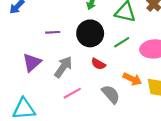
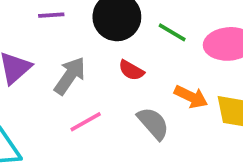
green line: (122, 42) -> (172, 32), turned 63

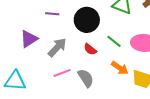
green line: (172, 32) -> (114, 41), moved
gray semicircle: (153, 123) -> (86, 78), moved

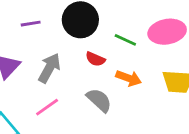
orange arrow: (120, 68) -> (129, 78), moved
pink line: (62, 73) -> (47, 107), moved

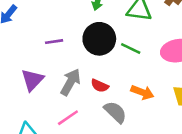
green line: (125, 40) -> (131, 48), moved
red semicircle: (95, 59) -> (100, 86), moved

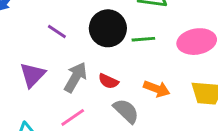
purple line: (54, 42) -> (57, 32), turned 42
green line: (131, 48) -> (143, 39), turned -30

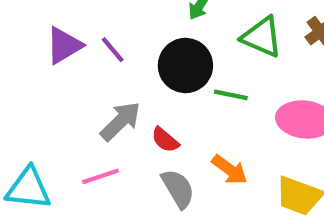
purple triangle: (32, 75) -> (64, 45), moved

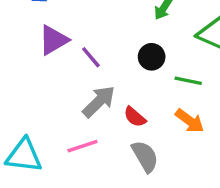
purple line: (113, 50) -> (91, 57), moved
black circle: (185, 66) -> (152, 57), size x0.6
orange arrow: (230, 170) -> (190, 121), moved

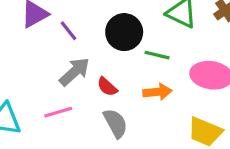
black circle: (152, 57) -> (124, 32), size x1.5
orange arrow: (190, 121) -> (157, 92), turned -44

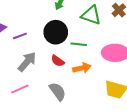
purple line: (68, 31) -> (20, 36), turned -64
red semicircle: (107, 87) -> (58, 61), moved

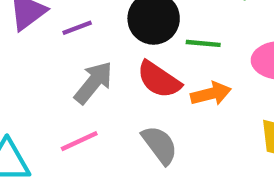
red semicircle: (58, 61) -> (159, 80), size x1.5

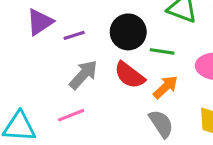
orange arrow: (211, 94) -> (166, 87), turned -32
gray semicircle: (160, 145) -> (161, 124), moved

